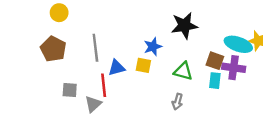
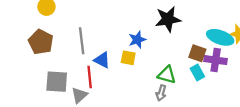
blue triangle: (116, 68) -> (102, 60), turned 42
green triangle: (183, 71) -> (167, 75), moved
cyan rectangle: (215, 81) -> (197, 73), turned -35
gray square: (70, 90) -> (57, 82), size x1.5

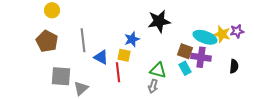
red line: (90, 77) -> (118, 72), moved

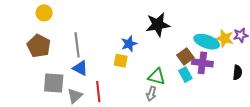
brown square: (185, 51) -> (185, 56), turned 35
blue triangle: (101, 57) -> (80, 68), moved
red line: (118, 72) -> (98, 92), moved

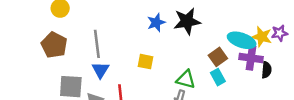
blue star: (129, 44) -> (156, 22), moved
purple cross: (202, 63) -> (251, 58), moved
blue triangle: (80, 68) -> (100, 70), turned 35
black semicircle: (237, 72) -> (266, 70), moved

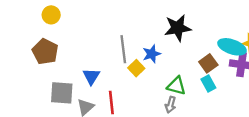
blue star: (156, 22) -> (152, 54), moved
gray line: (97, 44) -> (123, 49), moved
yellow square: (145, 62) -> (136, 68), turned 35

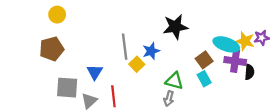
brown pentagon: (45, 52) -> (52, 49), turned 30

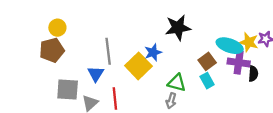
yellow circle: (57, 15) -> (57, 28), moved
gray line: (125, 47) -> (108, 51), moved
yellow square: (137, 64) -> (138, 66), size x1.6

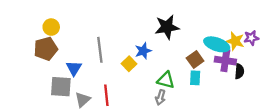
yellow square: (138, 66) -> (129, 64), size x0.6
blue triangle: (96, 74) -> (74, 68), moved
cyan rectangle: (207, 81) -> (195, 78), turned 32

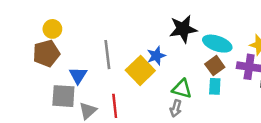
cyan ellipse: (217, 44) -> (217, 44), moved
yellow square: (129, 64) -> (140, 70), size x1.6

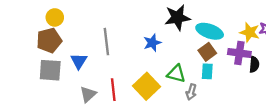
yellow square: (140, 70) -> (146, 86), moved
gray square: (63, 96) -> (50, 70), moved
gray arrow: (176, 108) -> (191, 92), moved

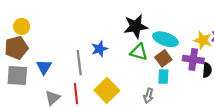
gray line: (106, 42) -> (79, 63), moved
blue star: (152, 43) -> (99, 49), moved
green triangle: (176, 74) -> (139, 52), moved

